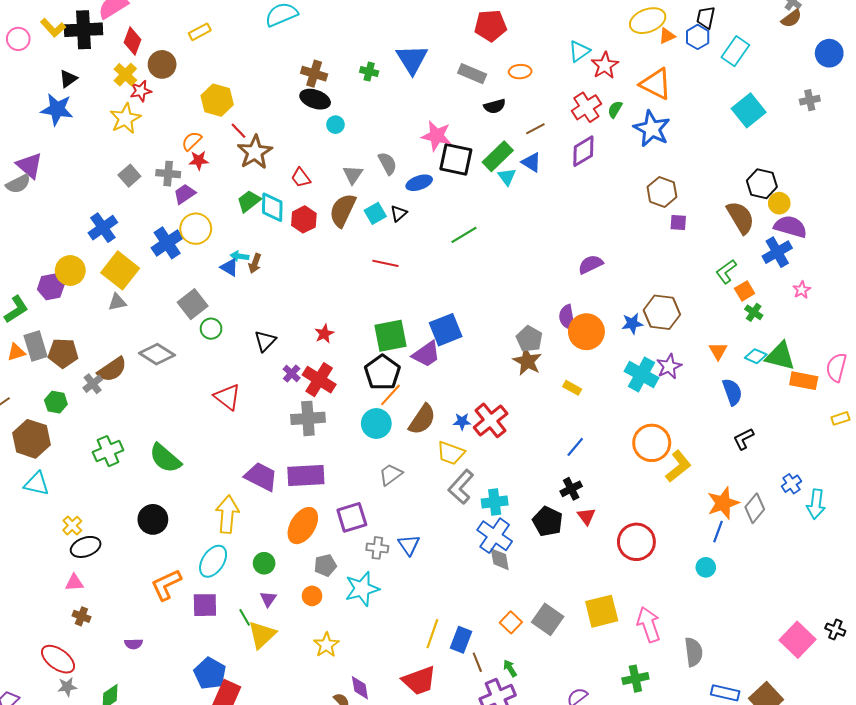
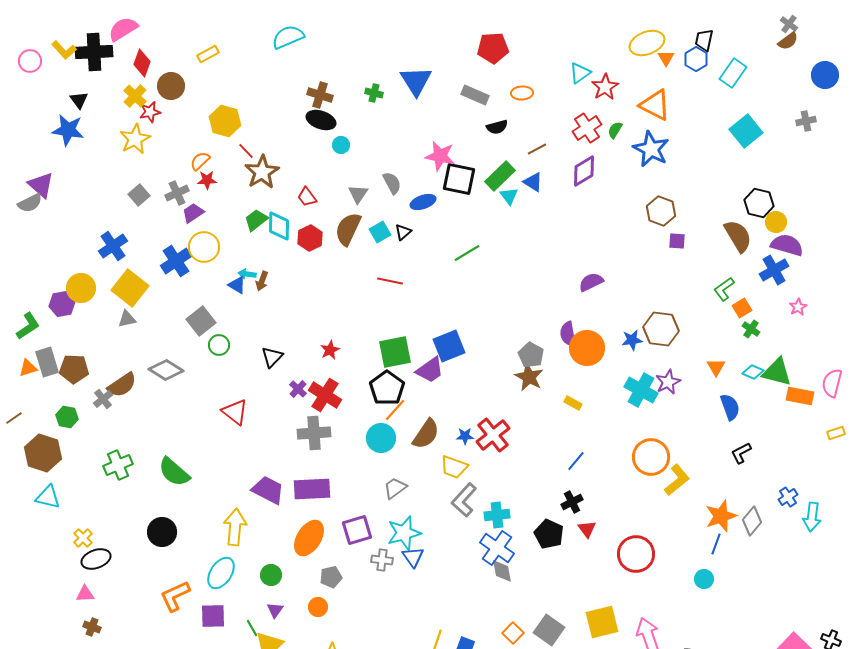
orange triangle: (667, 36) -> (666, 58), turned -36
black triangle: (68, 79) -> (79, 100), turned -30
gray cross: (168, 174) -> (177, 193), turned -30
cyan star: (362, 589) -> (404, 533), moved

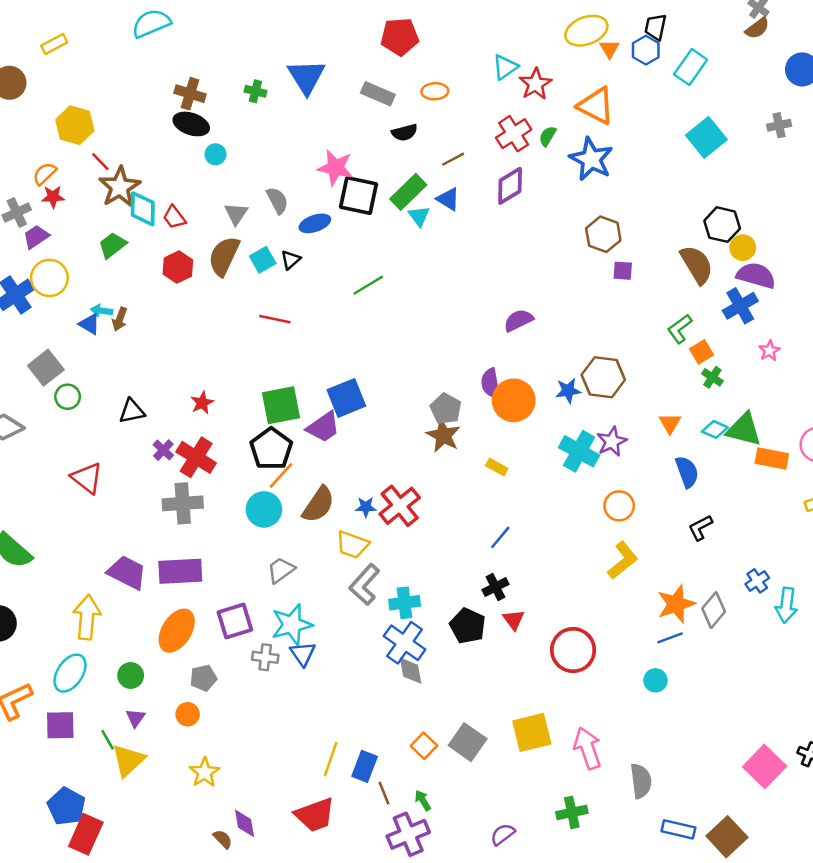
cyan diamond: (279, 226) -> (143, 209), moved
black triangle: (272, 357) -> (132, 411), turned 35
orange circle: (651, 457) -> (619, 506), moved, size x0.7
blue line: (716, 544) -> (670, 638), turned 50

